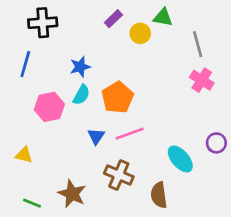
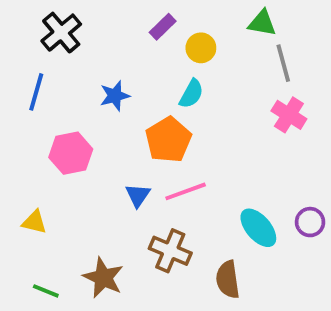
green triangle: (163, 17) -> (262, 23), moved
black cross: (43, 23) -> (61, 33), turned -36
cyan semicircle: (81, 95) -> (191, 94), moved
purple circle: (216, 143) -> (310, 222), moved

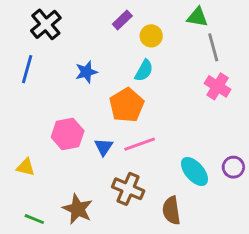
pink hexagon: (71, 153) -> (68, 134), moved

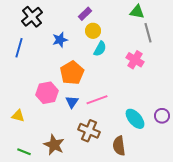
yellow circle: (151, 36) -> (93, 31), moved
blue star: (86, 72) -> (60, 40), moved
pink cross: (218, 86) -> (135, 60), moved
orange pentagon: (127, 105) -> (72, 73), moved

